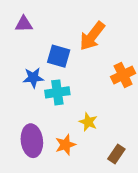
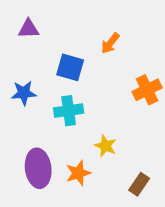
orange arrow: (92, 36) -> (110, 43), size x0.6
blue star: (33, 78) -> (24, 93), moved

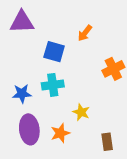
purple triangle: (29, 29) -> (22, 22), size x1.5
blue star: (24, 93) -> (22, 94), moved
brown rectangle: (139, 184) -> (107, 142), turned -42

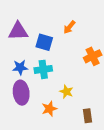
purple triangle: (22, 22) -> (18, 31), moved
blue star: (22, 94) -> (20, 67), moved
purple ellipse: (29, 129) -> (21, 93), moved

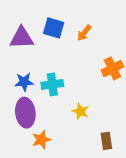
blue square: (44, 42) -> (54, 28), moved
orange star: (49, 109) -> (41, 140), moved

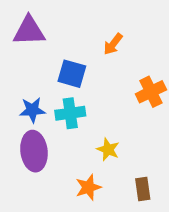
blue square: (54, 28) -> (72, 74), moved
purple triangle: (22, 38) -> (29, 31), moved
orange star: (41, 140) -> (88, 187), moved

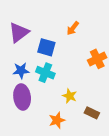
purple triangle: (29, 31) -> (19, 32), moved, turned -35
cyan cross: (70, 113) -> (45, 73), turned 30
brown rectangle: (143, 189) -> (92, 113), moved, turned -56

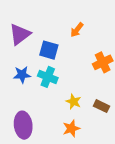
purple ellipse: (22, 97) -> (23, 125), moved
brown rectangle: (92, 113) -> (102, 106), moved
orange star: (57, 120) -> (71, 128), moved

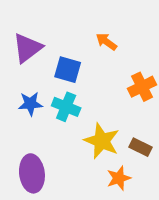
orange arrow: (77, 30) -> (106, 42), turned 88
yellow star: (74, 102) -> (102, 141), size x1.6
orange star: (71, 128) -> (119, 178), moved

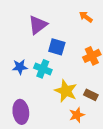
orange arrow: (106, 42) -> (86, 17), moved
purple triangle: (27, 48) -> (38, 25), moved
blue square: (68, 70) -> (57, 47), moved

